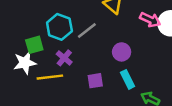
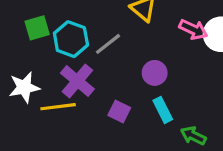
green square: (34, 45) -> (37, 28), moved
purple cross: (64, 58) -> (77, 81), size x1.5
purple square: (95, 81) -> (119, 112), turned 35

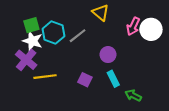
pink arrow: (193, 29) -> (133, 26), turned 90
purple cross: (77, 81) -> (26, 60), moved
white star: (24, 87) -> (32, 41), moved, turned 30

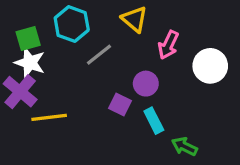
pink arrow: (133, 26) -> (168, 45), moved
white circle: (151, 29) -> (210, 66), moved
cyan hexagon: (53, 33) -> (72, 24), moved
purple square: (85, 80) -> (120, 105), moved

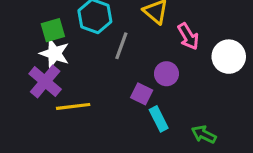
pink arrow: (168, 45) -> (188, 36), turned -56
gray line: (99, 55) -> (121, 46), turned -32
cyan rectangle: (154, 121) -> (159, 119), moved

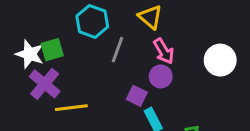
green square: (53, 30) -> (52, 50), moved
pink arrow: (188, 36) -> (164, 51), moved
white star: (54, 53) -> (30, 54), moved

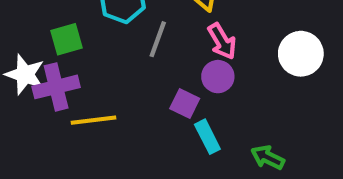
white star: (30, 54) -> (25, 74), moved
purple cross: (45, 84) -> (56, 87), turned 36

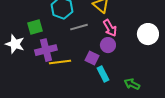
gray line: (158, 39) -> (79, 27), turned 54
purple cross: (56, 87) -> (46, 50), moved
yellow line: (93, 120) -> (60, 62), moved

